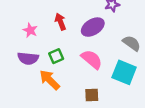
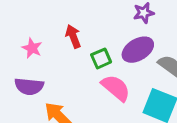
purple ellipse: (93, 27) -> (138, 50), moved
green square: (56, 56) -> (101, 58), moved

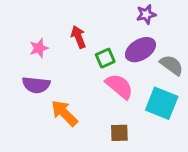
pink star: (32, 48) -> (39, 48), turned 30

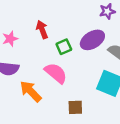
purple star: (146, 14) -> (107, 11), moved
pink semicircle: (119, 86) -> (56, 73), moved

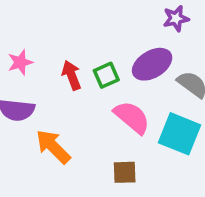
red arrow: (42, 30) -> (71, 75), moved
pink semicircle: (56, 73) -> (132, 117), moved

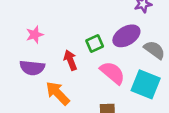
red arrow: (71, 75) -> (70, 60), moved

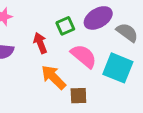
orange arrow: (58, 93) -> (53, 77), moved

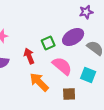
cyan square: (118, 68) -> (88, 75), size x0.7
brown square: (78, 96) -> (69, 94), moved

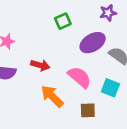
green square: (48, 43) -> (63, 21), moved
red arrow: (29, 56) -> (40, 65), turned 126

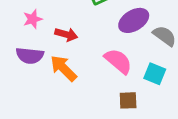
red arrow: (40, 65) -> (66, 34), moved
orange arrow: (52, 96) -> (63, 68), moved

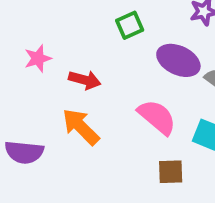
purple ellipse: (134, 20) -> (178, 60), turned 56
purple semicircle: (30, 56) -> (24, 152), moved

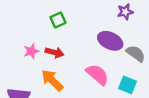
green square: (130, 25) -> (58, 20), moved
pink star: (38, 58) -> (31, 51), moved

